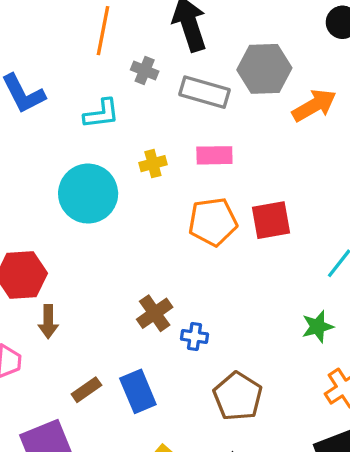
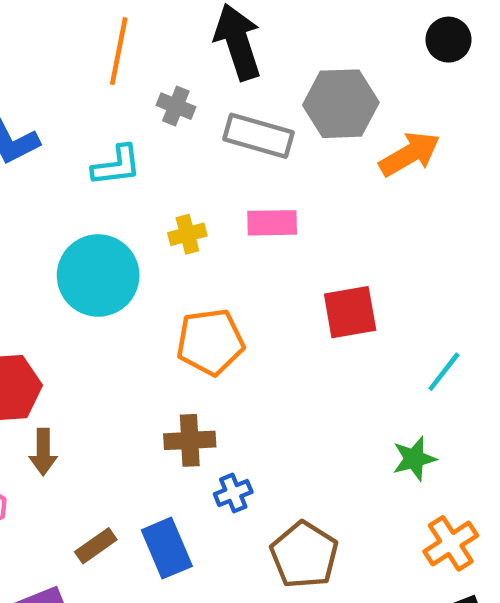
orange pentagon: (213, 222) -> (210, 342), moved
brown cross: (155, 313) -> (190, 440), turned 32
blue cross: (195, 337) -> (233, 493), moved, turned -30

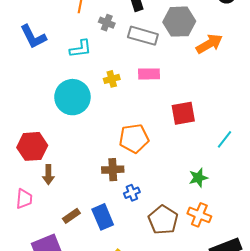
orange pentagon: (210, 342) -> (134, 138), moved
green star: (414, 459) -> (198, 178), moved
orange cross: (451, 543) -> (199, 215), moved, turned -35

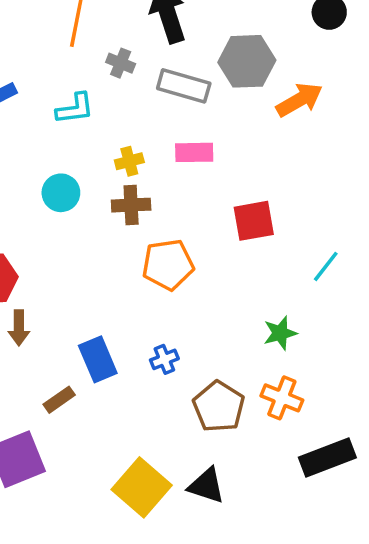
cyan circle: (72, 97) -> (61, 193), size x0.6
brown cross: (113, 170) -> (131, 205), moved
blue rectangle: (103, 217) -> (98, 359), moved

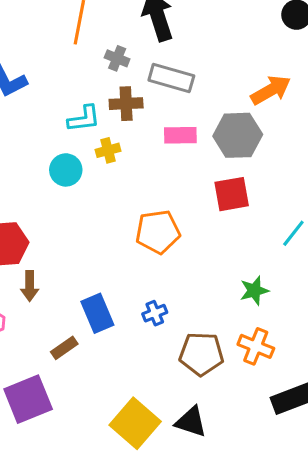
gray hexagon: (247, 61) -> (238, 135), moved
cyan L-shape: (75, 109) -> (84, 119), moved
yellow cross: (129, 161) -> (108, 150), moved
brown cross: (131, 205) -> (126, 104), moved
brown pentagon: (219, 407) -> (201, 354), turned -30

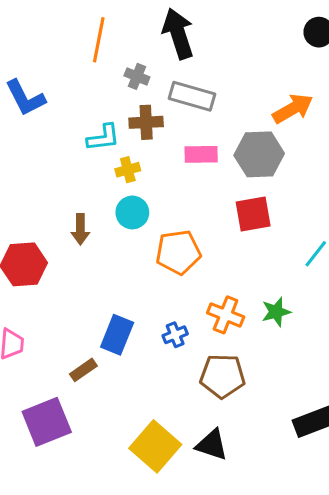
cyan circle: (66, 170) -> (132, 212), moved
brown arrow: (30, 286) -> (80, 229), moved
blue rectangle: (97, 313) -> (117, 335), turned 45
orange cross: (256, 346) -> (226, 315), moved

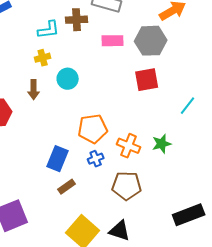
yellow cross: (128, 170) -> (43, 58), moved
orange pentagon: (178, 252) -> (93, 129), moved
brown rectangle: (83, 370) -> (67, 187), moved

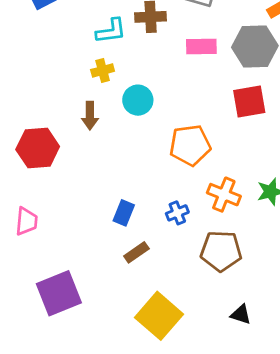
orange pentagon: (93, 129) -> (190, 145), moved
blue rectangle: (58, 159) -> (124, 213), size x0.7
black triangle: (120, 231) -> (241, 314), moved, size x0.7

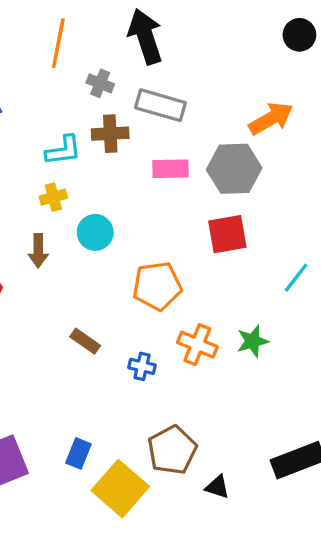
blue rectangle: (124, 213) -> (78, 453), moved
blue cross: (177, 213) -> (142, 366), turned 35
brown pentagon: (221, 251) -> (172, 450), moved, turned -30
brown rectangle: (136, 252) -> (85, 341), moved, turned 70

